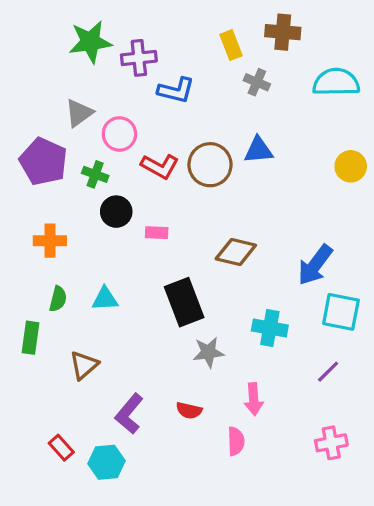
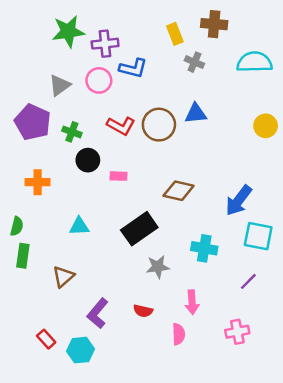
pink circle: (119, 134) -> (99, 80), moved
green semicircle: (58, 299) -> (17, 226), moved
black rectangle: (184, 302) -> (139, 229), turned 76
pink cross: (331, 443) -> (237, 332), moved

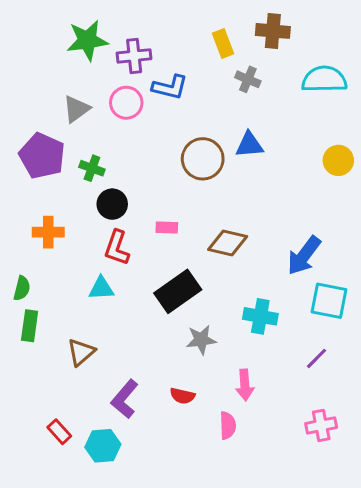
red L-shape: (121, 126) -> (117, 248), moved, turned 80
pink rectangle: (118, 176) -> (167, 227), moved
pink cross: (237, 332) -> (321, 425), moved

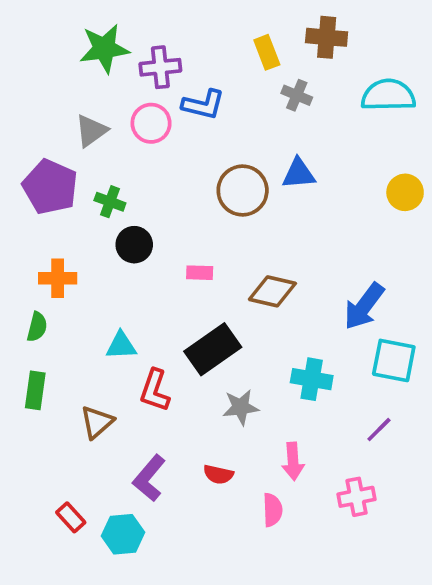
red L-shape: (117, 248) -> (155, 390), moved
green semicircle: (22, 288) -> (37, 327), moved
pink cross: (321, 425) -> (357, 497), moved

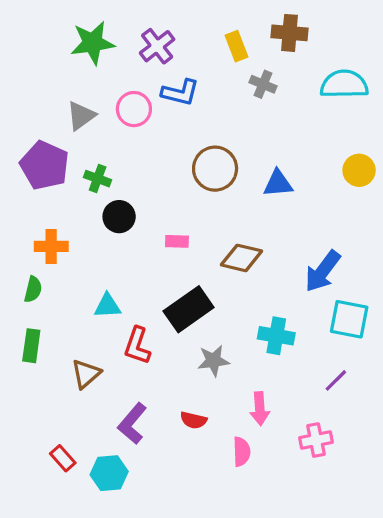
purple cross: (160, 67) -> (157, 46), moved, turned -32
blue triangle: (299, 174) -> (278, 184), moved

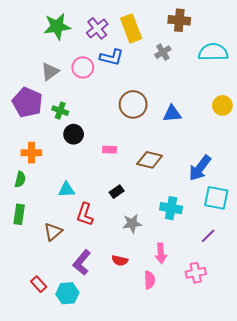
yellow rectangle: (237, 46) -> (131, 28), moved, size x1.5
gray cross: (263, 84) -> (163, 52), turned 35
black rectangle: (189, 309) -> (117, 192), size x0.5

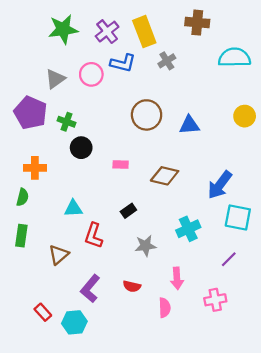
gray cross: (163, 52) -> (167, 61), moved
cyan cross: (171, 208) -> (188, 229), turned -35

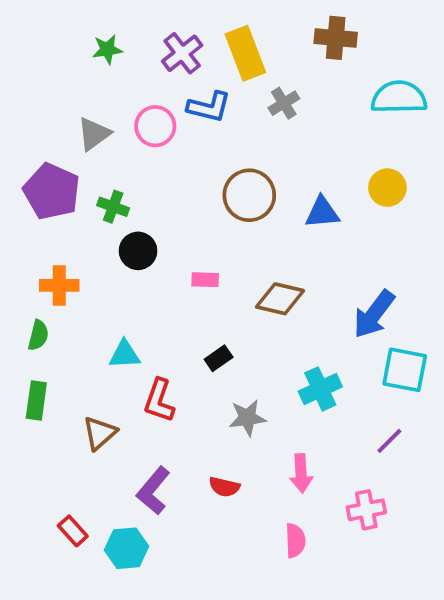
green star: (63, 29) -> (107, 49), size x0.6
yellow circle: (245, 116) -> (387, 188), moved
pink semicircle: (165, 308) -> (295, 541), moved

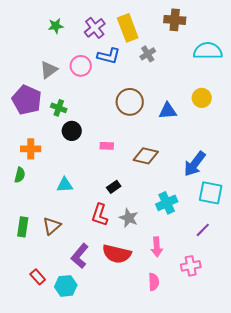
green rectangle: (36, 401) -> (23, 227), moved
red L-shape: (159, 401) -> (100, 215), moved
gray star: (247, 418) -> (129, 218), turned 30
red semicircle: (224, 487) -> (117, 254), size x1.8

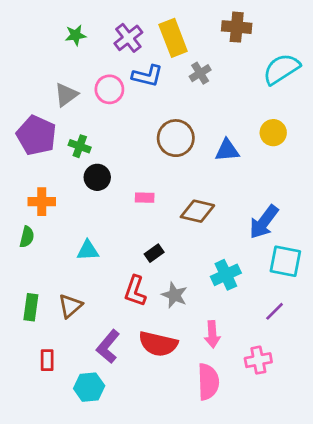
cyan semicircle: (208, 51) -> (281, 69), turned -32
red rectangle: (38, 277) -> (47, 360), moved, turned 42
pink semicircle: (154, 282) -> (208, 382), size x1.5

